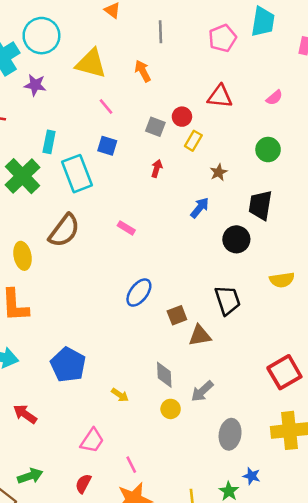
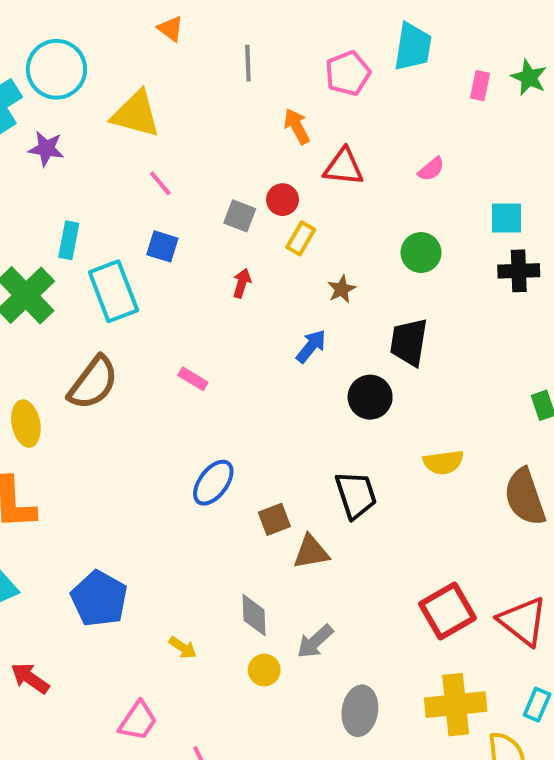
orange arrow: (143, 71) -> (297, 126), moved

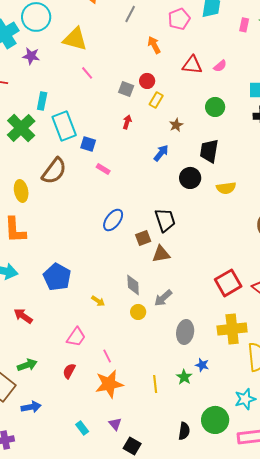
gray line: (248, 63) -> (130, 14), turned 30
red triangle: (344, 167) -> (192, 65), moved
blue square: (162, 246) -> (88, 144), moved
yellow semicircle: (443, 462) -> (226, 188), moved
black trapezoid: (356, 495) -> (165, 220), moved

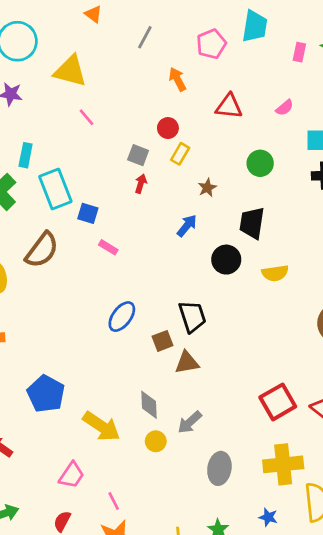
pink semicircle: (220, 66) -> (285, 108), moved
gray square: (126, 89) -> (138, 155), moved
yellow arrow: (98, 301) -> (101, 426), size x2.0
blue star: (202, 365) -> (268, 517), moved

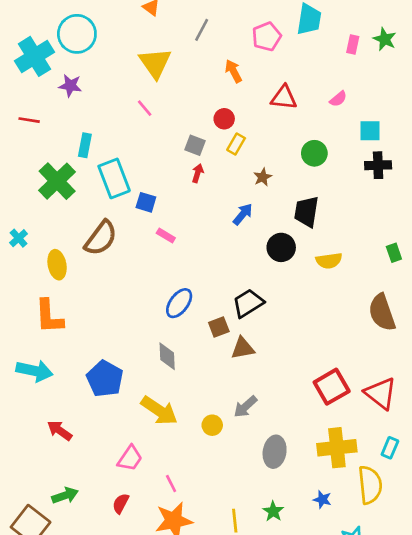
yellow triangle: (70, 71) -> (155, 63), moved, turned 40
black trapezoid: (192, 317) -> (248, 303), turned -104
gray diamond: (149, 405) -> (167, 356), moved

